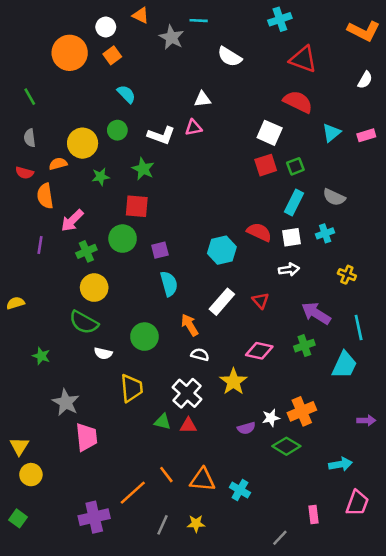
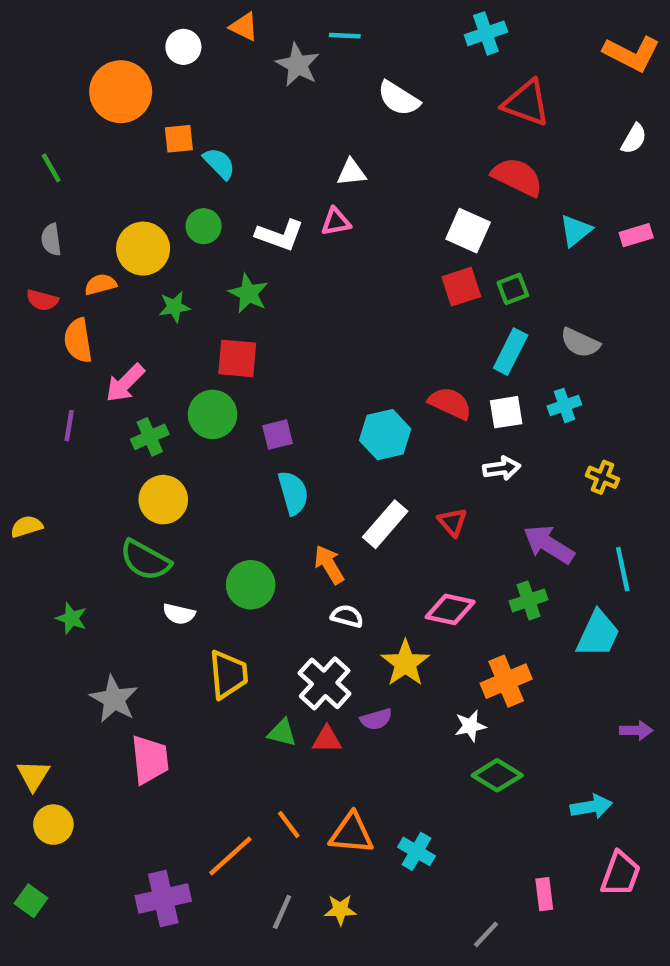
orange square: (112, 55) -> (179, 139), moved, turned 30
orange cross: (302, 411) -> (506, 681), moved
purple semicircle: (246, 428) -> (376, 719), moved

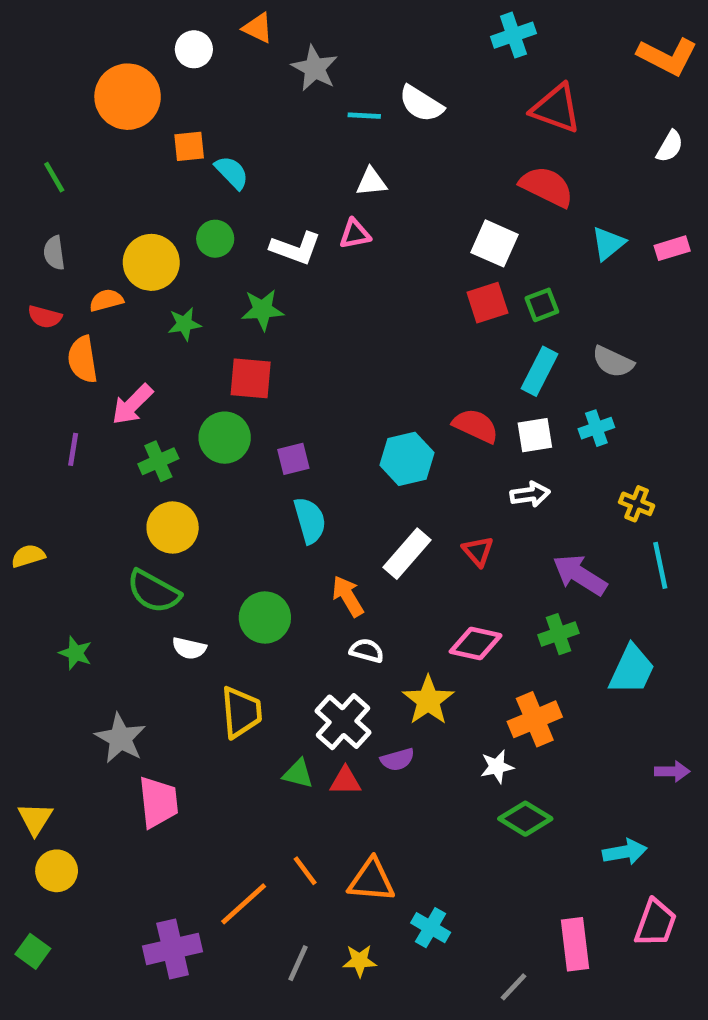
cyan line: (345, 36) -> (364, 116), moved
green star: (248, 293) -> (263, 310), turned -30
cyan line: (623, 569) -> (660, 565), moved
cyan cross: (416, 851) -> (431, 928), moved
pink rectangle: (544, 894) -> (575, 944), size x1.5

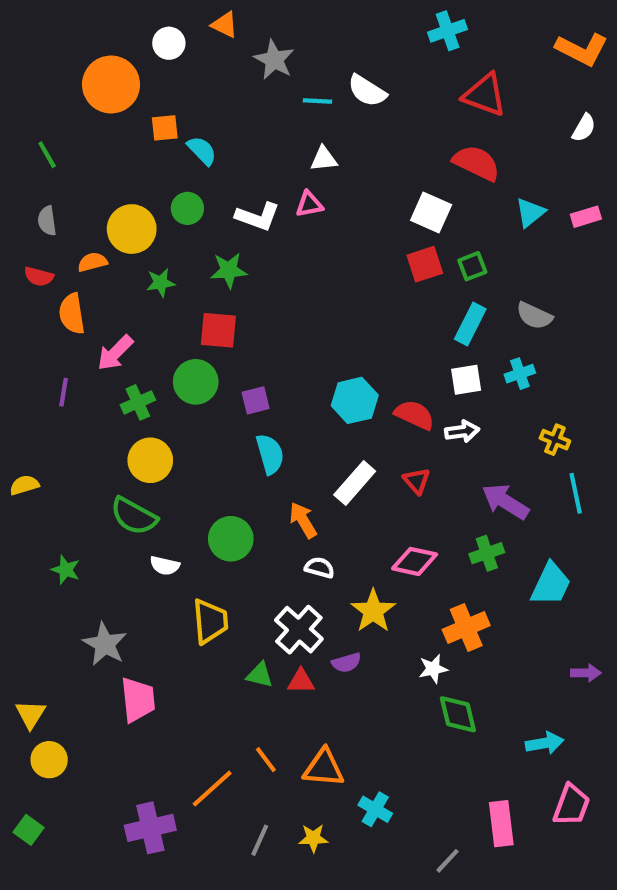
red semicircle: (476, 426) -> (415, 415), moved
green diamond: (525, 819) -> (458, 714), turned 45

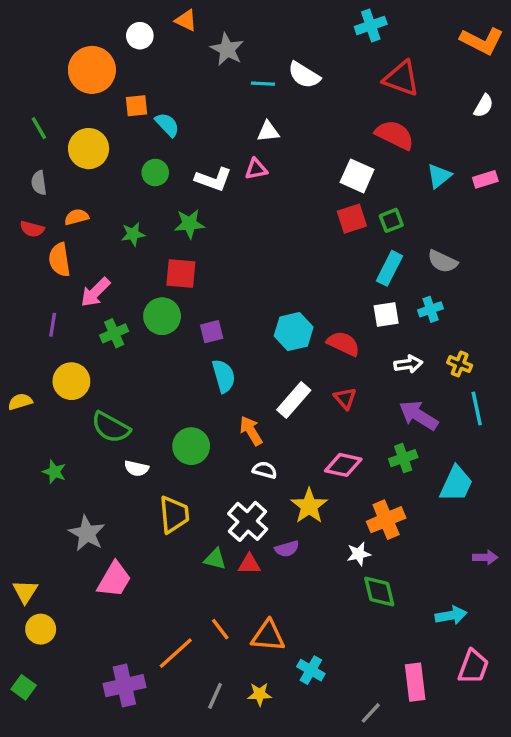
yellow circle: (132, 229) -> (89, 149), moved
white arrow: (462, 431) -> (408, 364), moved
yellow circle: (150, 460) -> (71, 381), moved
pink trapezoid: (138, 700) -> (114, 580), turned 36

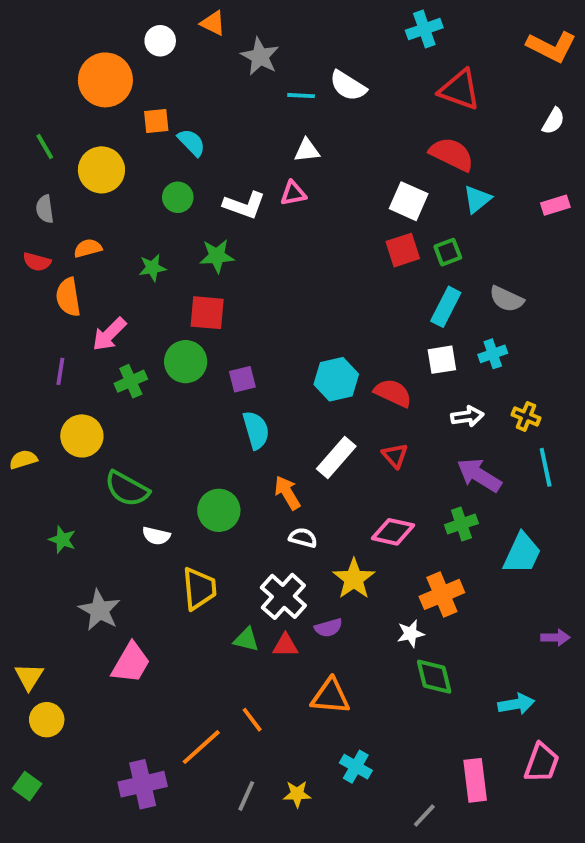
cyan triangle: (439, 176) -> (477, 199), moved
orange triangle: (268, 636) -> (330, 696), moved

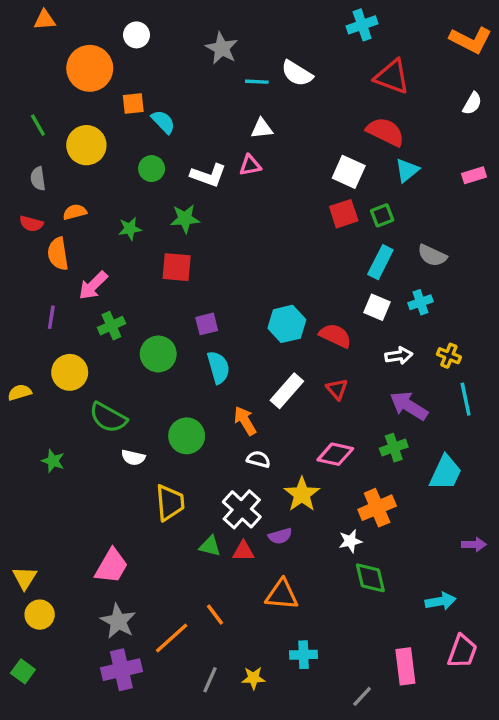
orange triangle: (213, 23) -> (45, 20), moved, turned -30
white square: (442, 360) -> (377, 307), turned 32
green circle: (186, 362) -> (158, 354), moved
gray star: (100, 610) -> (118, 621), moved
cyan cross: (356, 767) -> (304, 655), turned -32

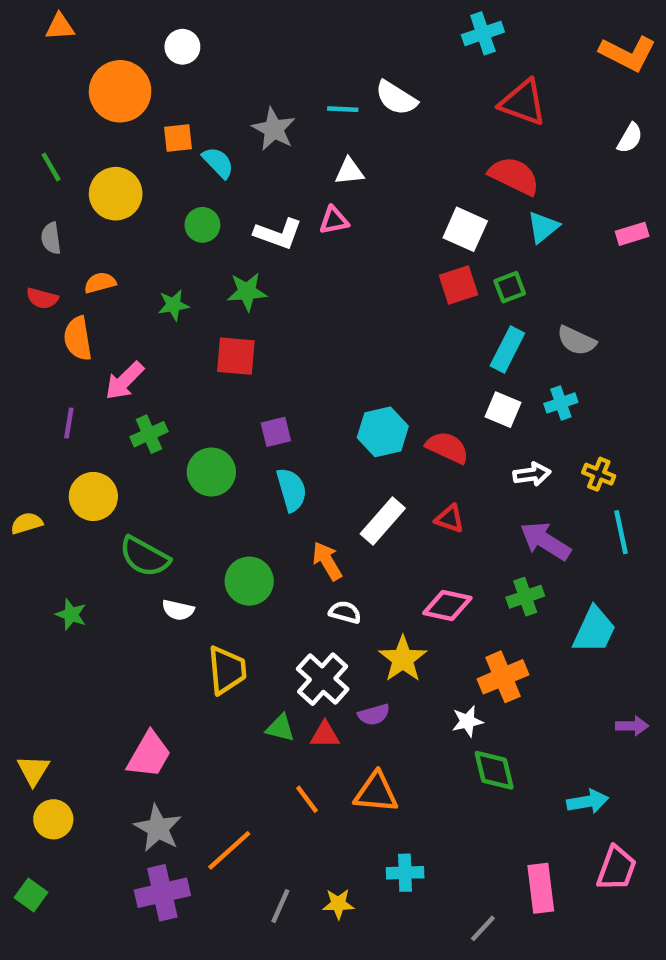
gray star: (222, 48) -> (274, 129), moved
red triangle: (337, 389) -> (450, 519), turned -30
orange line: (215, 615) -> (307, 799), moved

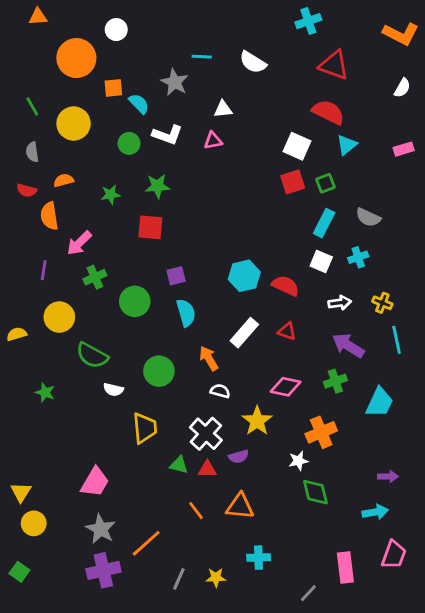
cyan line: (343, 109) -> (202, 57), moved
white L-shape: (278, 234) -> (167, 135), moved
purple arrow: (632, 726) -> (388, 476), moved

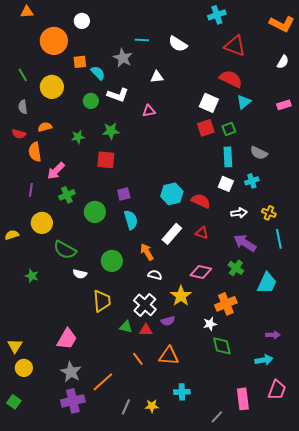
pink triangle: (213, 141) -> (149, 111), moved
cyan rectangle: (324, 223) -> (228, 157), turned -30
green cross: (335, 381) -> (236, 268), turned -35

